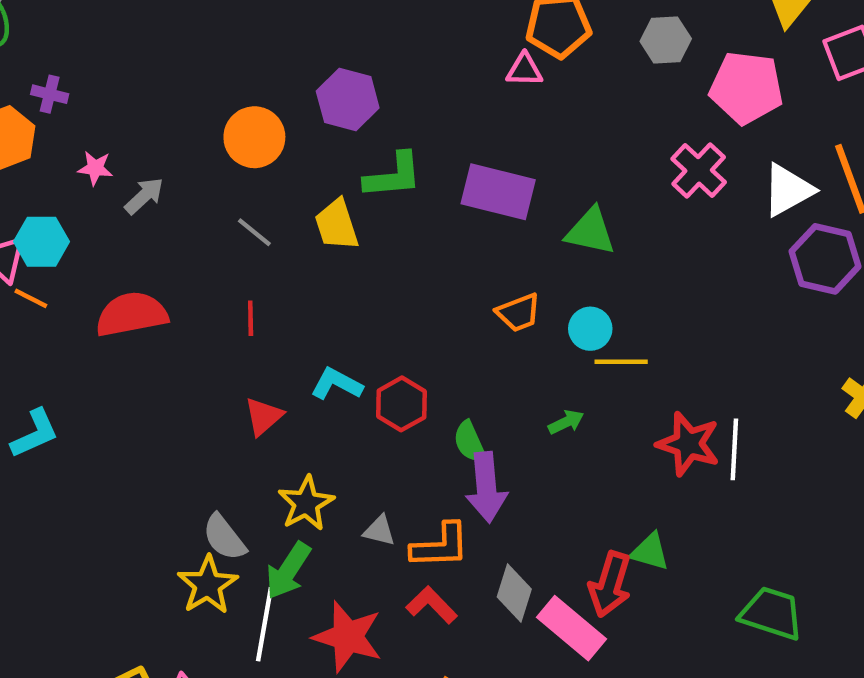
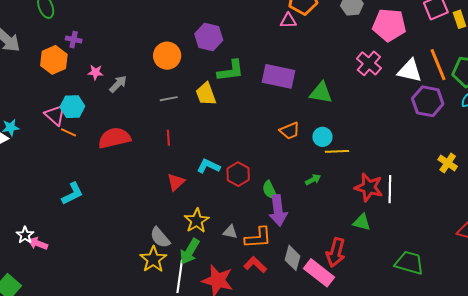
white triangle: (788, 190) -> (410, 71), turned 44
gray line: (254, 232) -> (169, 99), turned -48
green triangle: (650, 552) -> (362, 222), moved

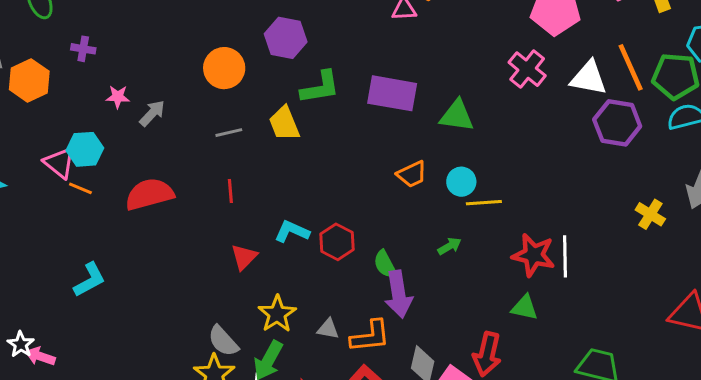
orange hexagon: (54, 60) -> (29, 80), moved

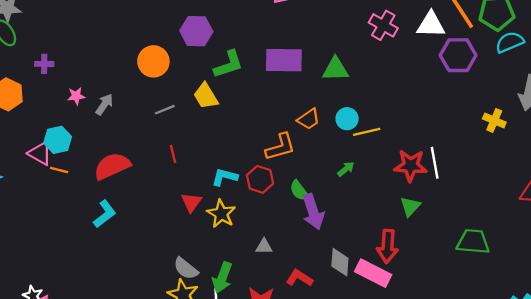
cyan L-shape: (90, 280) -> (105, 214), moved
green triangle: (525, 308) -> (410, 206), turned -50
yellow star: (277, 314) -> (221, 214), moved
orange L-shape: (370, 336) -> (280, 147), moved

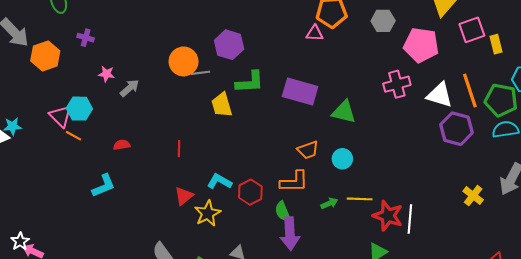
pink cross: (383, 25) -> (397, 84), turned 30
gray line: (165, 110) -> (201, 73), moved
yellow line: (367, 132) -> (360, 199), moved
orange L-shape: (280, 147) -> (294, 182), moved
red semicircle: (112, 166) -> (122, 145), size x0.5

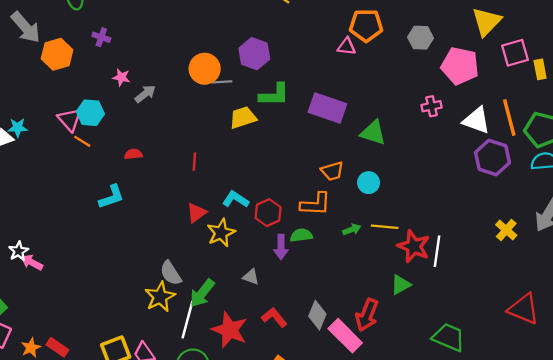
pink cross: (397, 84) -> (432, 106), size x0.7
yellow trapezoid: (222, 105) -> (243, 118), turned 85
green semicircle: (283, 211) -> (301, 235), turned 102
purple arrow: (290, 234) -> (281, 247), moved, size x0.7

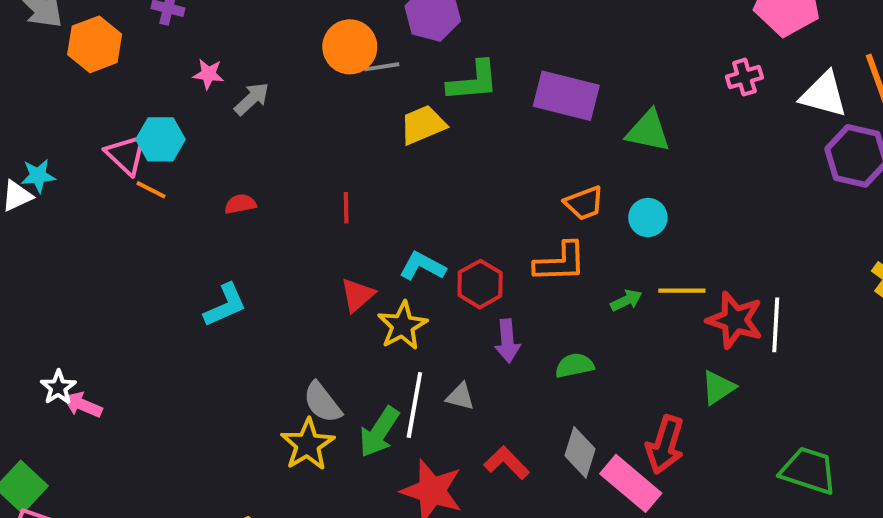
cyan L-shape: (111, 197) -> (225, 305), moved
green semicircle: (301, 235) -> (574, 365), moved
white line: (187, 320) -> (414, 405), moved

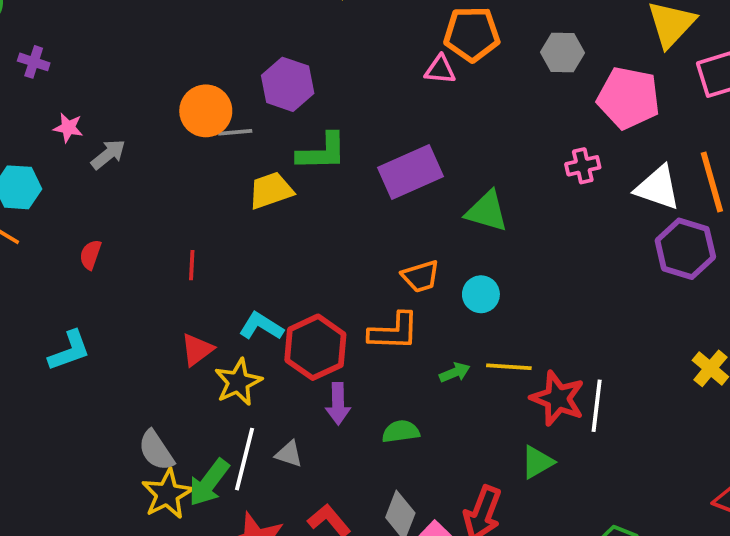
purple rectangle: (566, 96) -> (410, 172), turned -42
red semicircle: (240, 204) -> (90, 255), turned -64
red hexagon: (480, 284) -> (315, 347), size x1.4
yellow star: (308, 445) -> (167, 494), moved

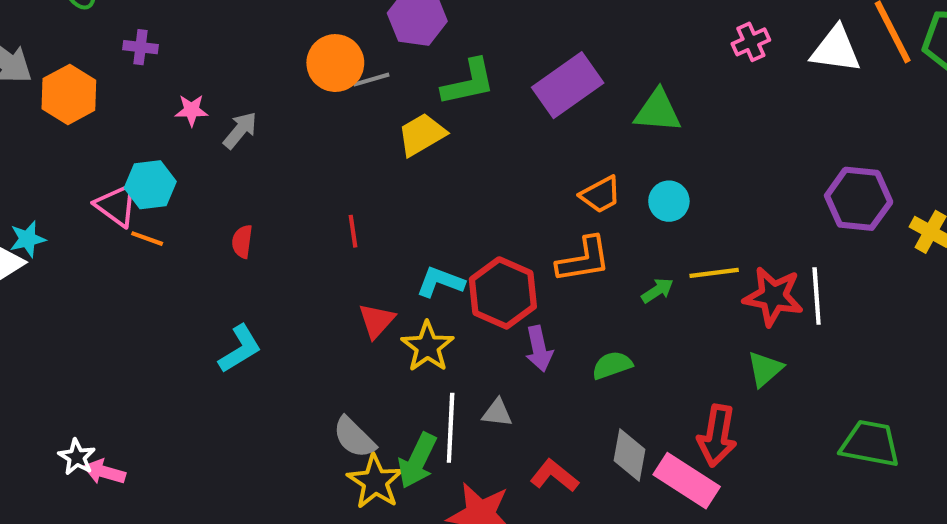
purple hexagon: (685, 249) -> (859, 199), moved

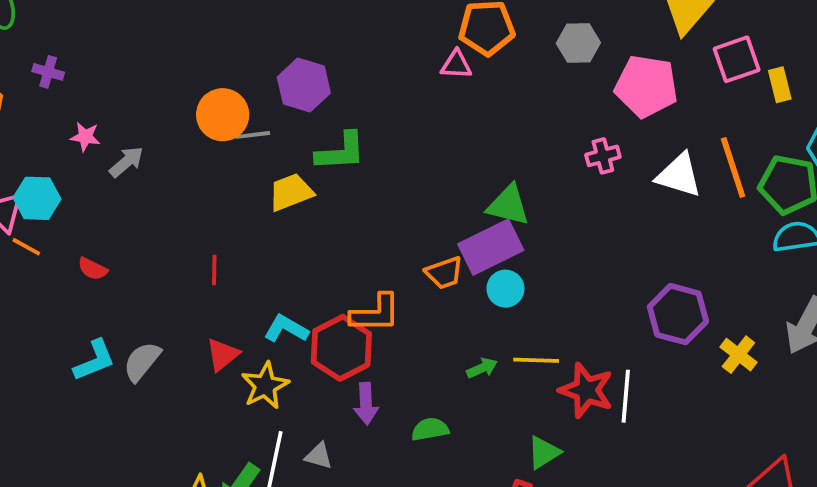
purple rectangle: (568, 85) -> (491, 247), moved
red semicircle: (242, 241) -> (93, 269), moved, turned -80
orange L-shape: (584, 260) -> (375, 313), moved
green triangle: (765, 369) -> (544, 452), moved
gray semicircle: (354, 437) -> (142, 361), moved, turned 75

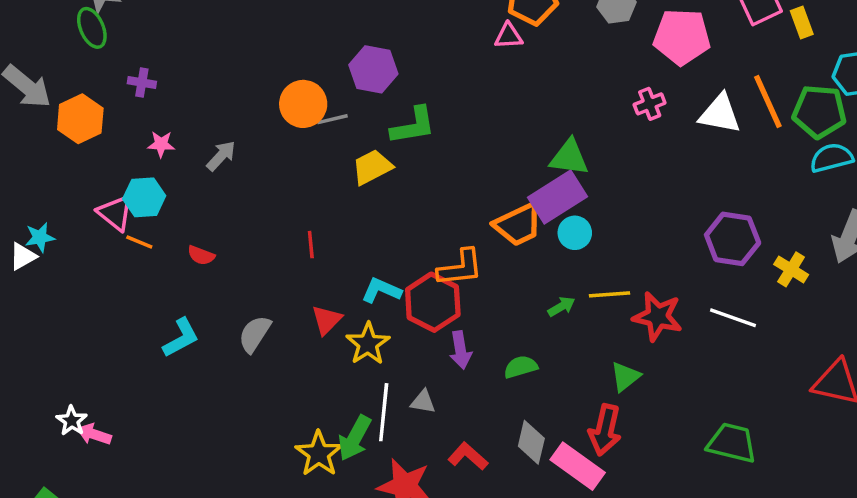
pink star: (85, 137) -> (161, 144), moved
orange trapezoid: (444, 273) -> (518, 225), size x1.4
cyan L-shape: (94, 360) -> (181, 338), moved
white line: (626, 396) -> (733, 318), moved, turned -69

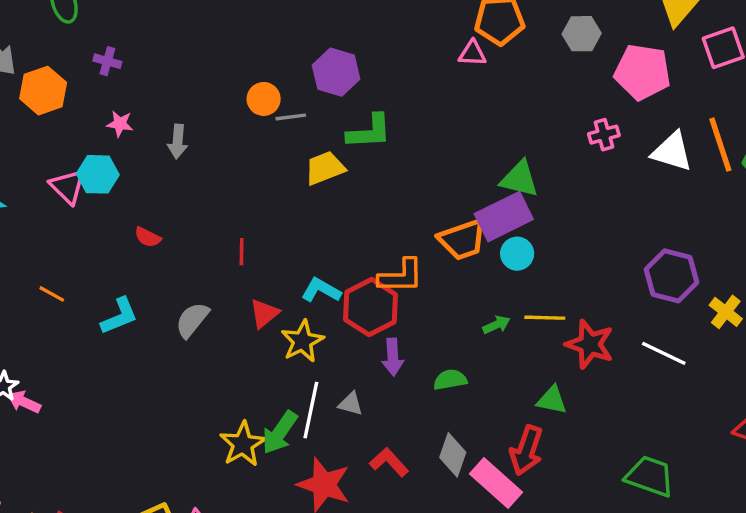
orange circle: (303, 104) -> (264, 99), size x0.7
gray arrow: (221, 156) -> (178, 141), turned 136
orange line: (139, 242) -> (52, 294), moved
red line: (311, 245) -> (242, 252), moved
green triangle: (625, 377) -> (552, 400), turned 44

